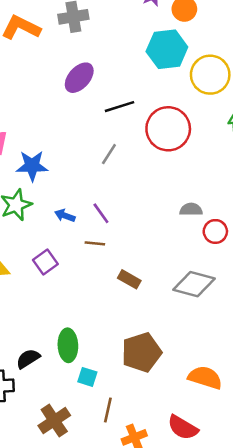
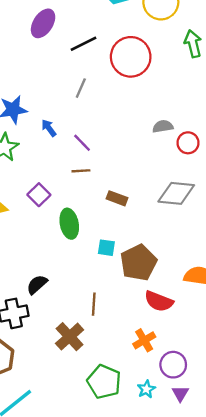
blue arrow: (65, 216) -> (49, 128), moved, turned 42
green ellipse: (68, 345) -> (69, 224), moved
cyan square: (87, 377) -> (106, 248), moved
brown line: (108, 410) -> (94, 304), moved
red semicircle: (183, 428) -> (159, 301), moved

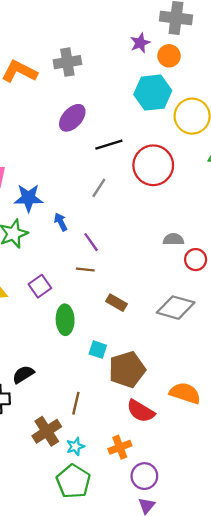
cyan star: (146, 389) -> (75, 446), moved

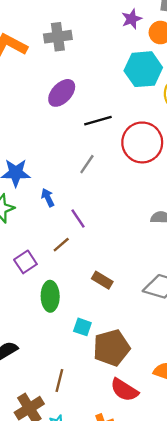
brown line: (85, 269) -> (61, 245), moved, turned -48

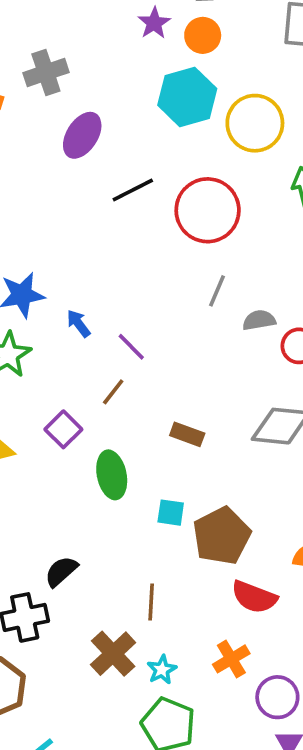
purple ellipse: (62, 93) -> (82, 135), moved
gray line: (87, 164) -> (217, 291), moved

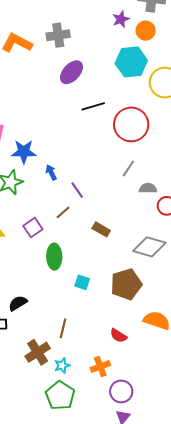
brown rectangle: (187, 434) -> (101, 229), moved
brown pentagon: (222, 536) -> (126, 284), moved
red semicircle: (254, 597) -> (118, 336), size x0.7

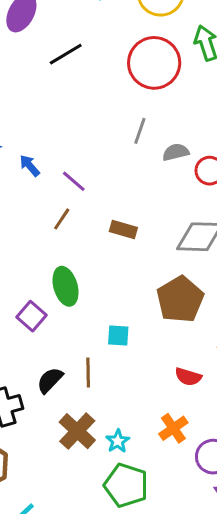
red circle: (131, 124) -> (154, 63), moved
purple square: (33, 228) -> (31, 316), moved
cyan square: (82, 282) -> (118, 336), moved
black semicircle: (18, 303) -> (50, 380), moved
brown line: (63, 328) -> (88, 372), moved

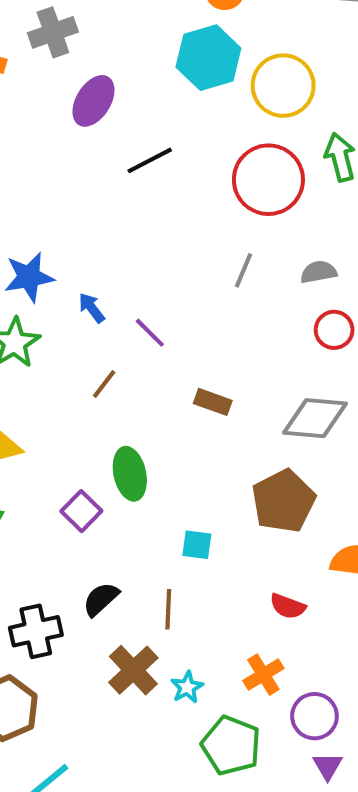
gray semicircle: (176, 152) -> (319, 272), moved
brown line: (62, 219) -> (104, 384), moved
brown line: (88, 372) -> (168, 609), moved
green pentagon: (126, 485) -> (231, 745), moved

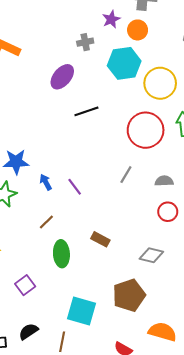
gray cross: (53, 32) -> (85, 42), moved, size x0.7
purple line: (150, 333) -> (75, 187), moved
gray diamond: (315, 418) -> (151, 255), size x0.7
green ellipse: (130, 474) -> (61, 254), moved
cyan square: (197, 545) -> (82, 311), size x1.8

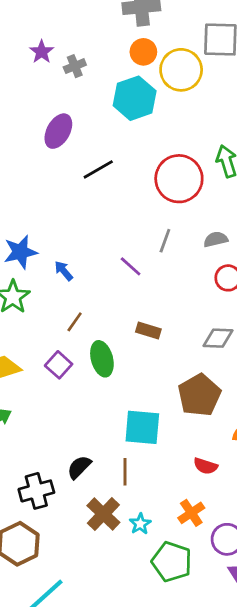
purple star: (111, 19) -> (42, 52), moved
gray cross: (85, 42) -> (75, 66), moved
yellow circle: (160, 83) -> (181, 70), moved
purple line: (75, 187) -> (131, 266), moved
purple square: (25, 285) -> (59, 365), moved

